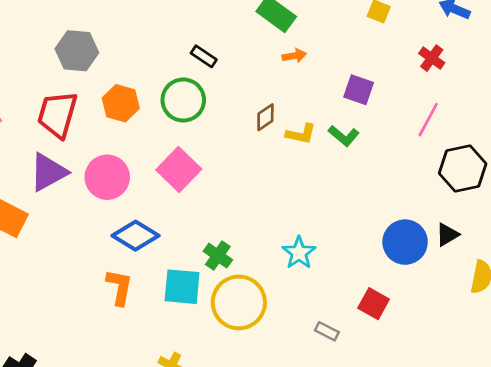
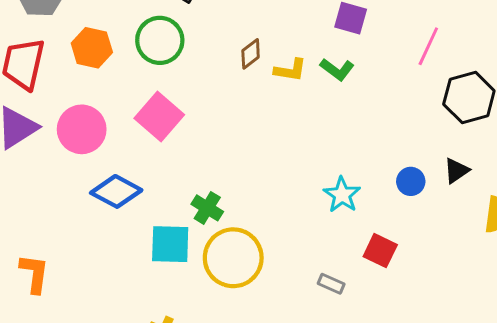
blue circle: (405, 242) -> (411, 181), size x0.6
cyan star: (299, 253) -> (342, 195), moved
orange L-shape: (119, 287) -> (34, 274), moved

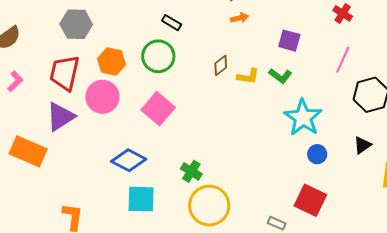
pink circle: (82, 129) -> (102, 97), moved
blue circle: (411, 181) -> (317, 154), moved
cyan star: (342, 195) -> (303, 118), moved, size x1.5
cyan square: (170, 244) -> (141, 199), moved
red square: (380, 251) -> (310, 200), size x1.4

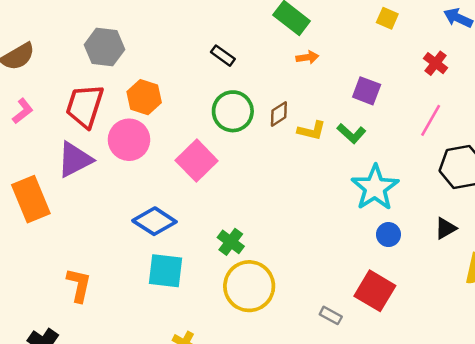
green circle: (158, 56) -> (233, 111), moved
orange rectangle: (28, 151) -> (31, 199), turned 39

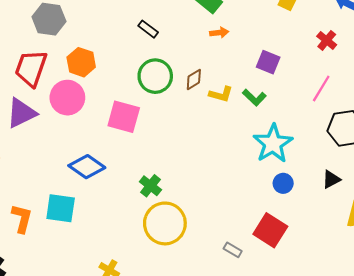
pink square: (197, 161) -> (124, 117), turned -32
cyan square: (166, 271) -> (61, 208), moved

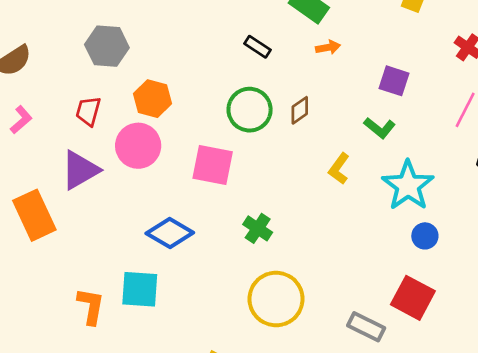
black rectangle: (148, 29) -> (257, 47), moved
red trapezoid: (31, 68) -> (88, 111), size x0.6
yellow L-shape: (221, 94) -> (339, 169), moved, turned 115
green cross: (150, 186) -> (258, 228), moved
gray rectangle: (233, 250) -> (366, 327), size x1.5

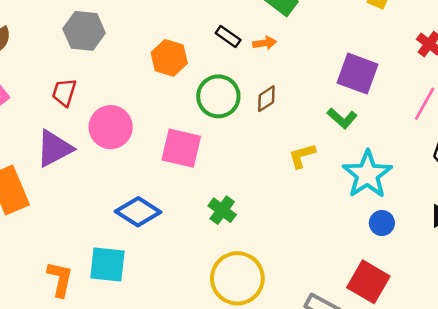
orange arrow: (328, 47) -> (265, 43), moved
purple square: (394, 81) -> (358, 74), size x1.4
orange hexagon: (153, 99) -> (169, 58), moved
yellow L-shape: (339, 169) -> (302, 156), turned 36

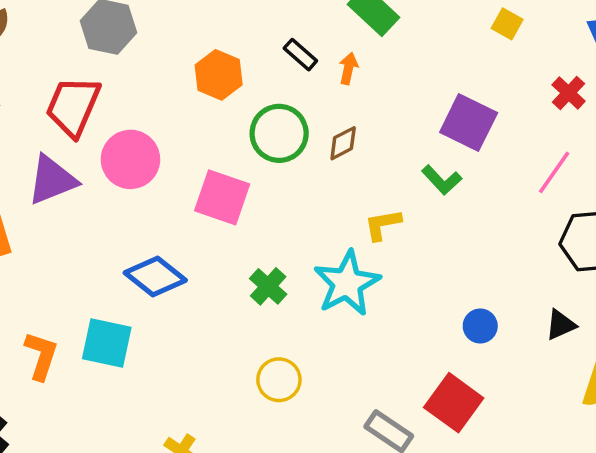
orange arrow: (265, 43) -> (348, 68), turned -75
red trapezoid: (64, 92) -> (73, 106), size x1.6
cyan star: (367, 174) -> (347, 283), moved
yellow circle: (237, 278) -> (279, 380), size x0.6

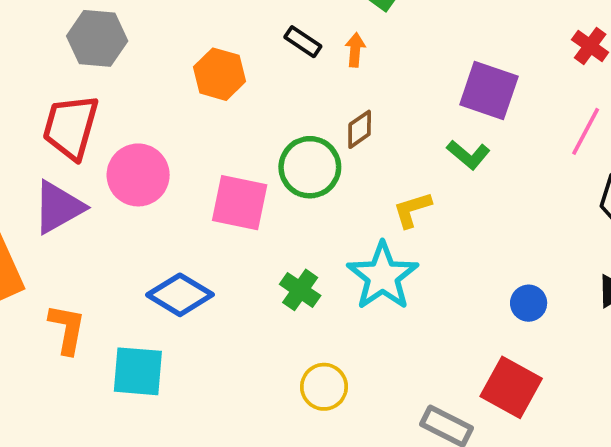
green circle: (279, 133) -> (310, 167), moved
orange L-shape: (41, 356) -> (67, 329), moved

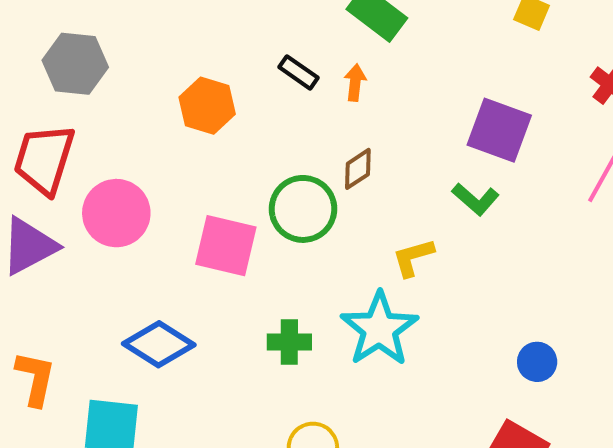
green cross: (300, 290) -> (289, 342), turned -36

